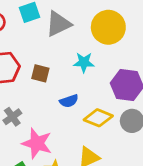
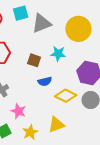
brown square: (40, 73) -> (34, 60), moved
pink star: (37, 143) -> (18, 111), size x0.7

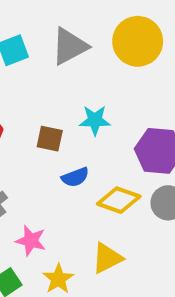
gray triangle: (42, 23) -> (70, 46), moved
yellow circle: (78, 29) -> (138, 41), moved

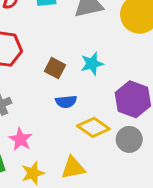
cyan star: (95, 120) -> (92, 64), turned -30

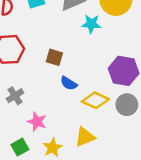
cyan star: (92, 64) -> (91, 24), moved, turned 30
blue semicircle: (66, 102) -> (69, 83), turned 48

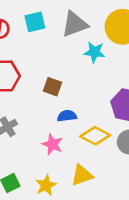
blue semicircle: (69, 83) -> (67, 116), turned 138
pink star: (37, 122) -> (52, 144), moved

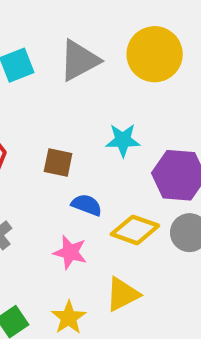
cyan star: (94, 52) -> (123, 140), moved
blue semicircle: (67, 116) -> (87, 205), turned 36

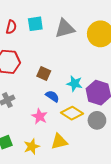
cyan star: (123, 140) -> (75, 83), moved

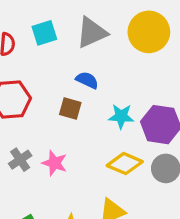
blue semicircle: (52, 96) -> (87, 80), moved
pink star: (40, 116) -> (54, 163), moved

